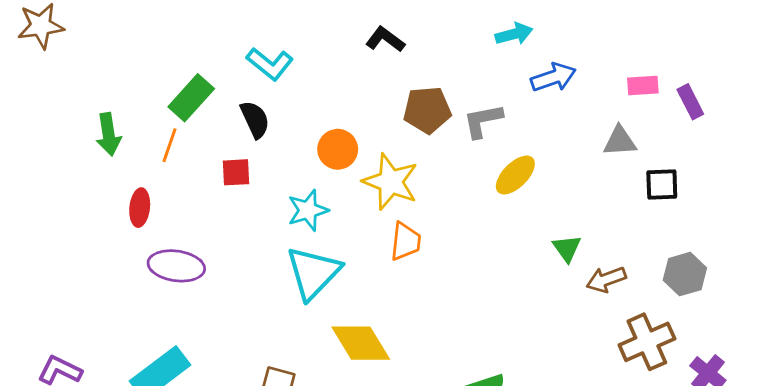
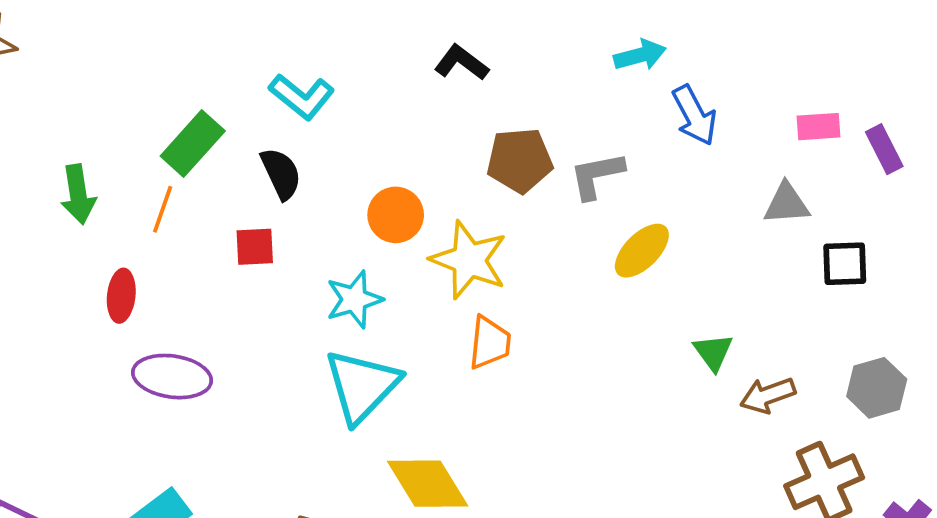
blue arrow: (553, 77) -> (694, 115), turned 81

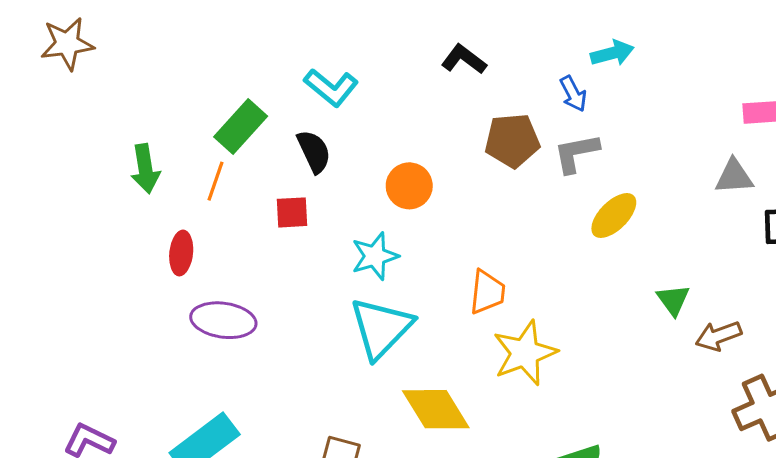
blue arrow: (694, 115) -> (573, 94), moved, size x0.7
yellow star: (469, 260) -> (525, 353), moved, turned 30

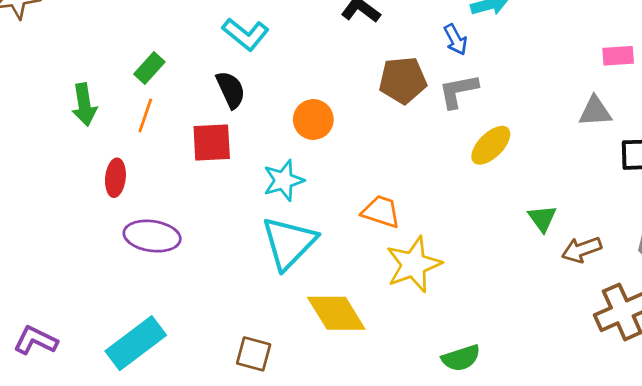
green rectangle: (241, 127) -> (149, 68), moved, size x0.7
red square: (292, 212) -> (212, 143), size x1.4
orange trapezoid: (487, 292) -> (381, 212), turned -78

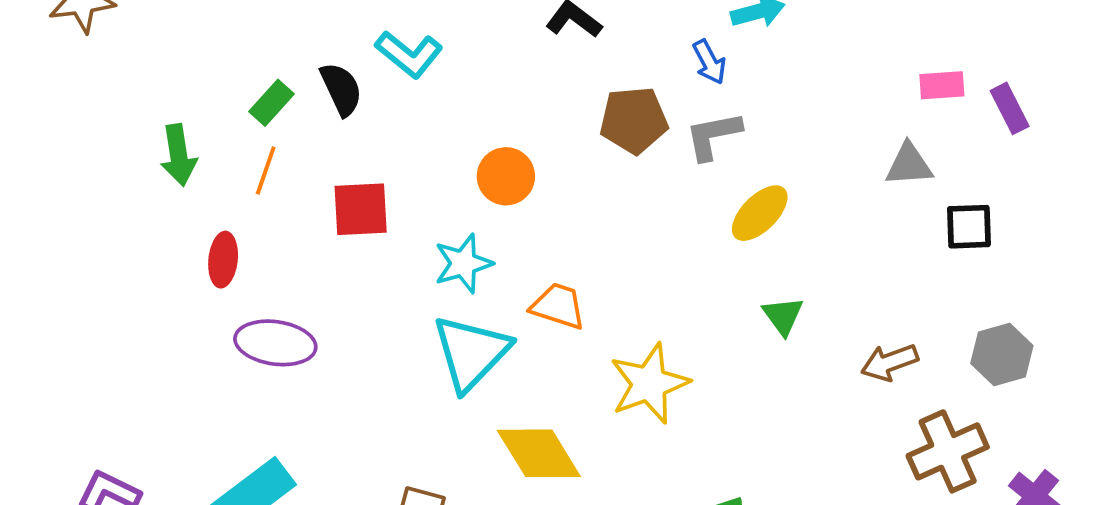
black semicircle: (231, 90) -> (341, 89), moved
orange trapezoid: (381, 212) -> (558, 306), moved
green triangle: (542, 218) -> (783, 316), moved

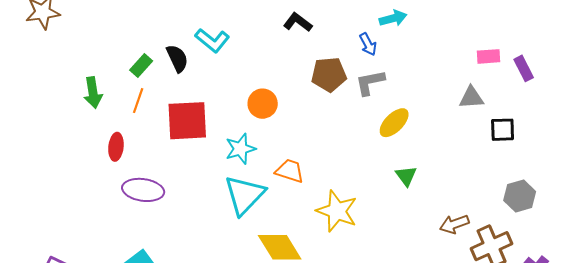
red square: (361, 209) -> (187, 121), size x1.4
brown arrow: (890, 362) -> (454, 224), moved
yellow star: (649, 384) -> (337, 211), turned -30

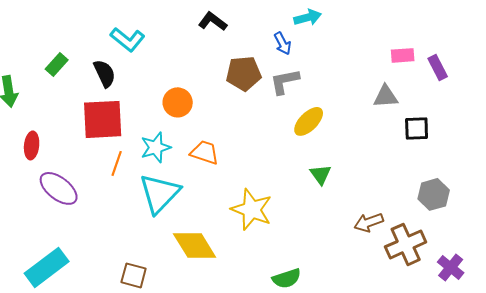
black semicircle: (177, 58) -> (105, 73), moved
orange line: (138, 101) -> (117, 163), moved
orange trapezoid: (290, 171) -> (205, 152), moved
purple ellipse: (143, 190) -> (59, 188), turned 30

